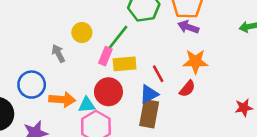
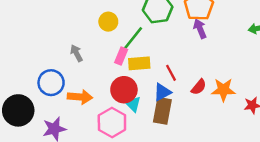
purple arrow: (188, 27) -> (200, 29), turned 48
yellow circle: (82, 33) -> (108, 22), moved
orange star: (195, 62) -> (223, 90), moved
cyan triangle: (87, 105) -> (133, 104), moved, turned 49

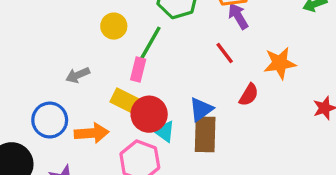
gray arrow: (76, 53) -> (78, 75), turned -77
yellow rectangle: (139, 63) -> (126, 101), moved, turned 40
red line: (171, 73) -> (225, 53), moved
orange star: (223, 90) -> (280, 63), moved

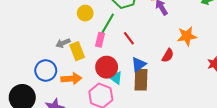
red line: (225, 53) -> (129, 38), moved
yellow rectangle: (126, 101) -> (77, 51), moved, turned 42

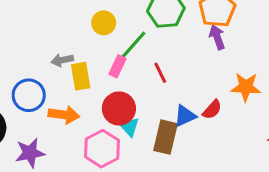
blue triangle: (139, 64) -> (185, 116), moved

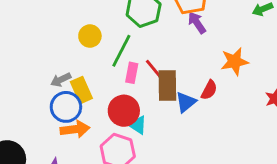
pink rectangle: (117, 66) -> (132, 73), moved
blue circle: (29, 95) -> (66, 107), moved
brown rectangle: (165, 137) -> (167, 86), moved

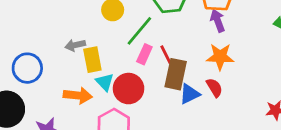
orange star: (235, 62) -> (220, 57), moved
red semicircle: (209, 90) -> (214, 88), turned -72
blue circle: (66, 107) -> (27, 68), moved
cyan triangle: (138, 125) -> (105, 82), moved

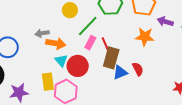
purple arrow: (218, 21) -> (165, 22), moved, turned -56
orange star: (220, 57) -> (145, 37), moved
yellow rectangle: (92, 60) -> (48, 82), moved
orange arrow: (78, 95) -> (56, 43), moved

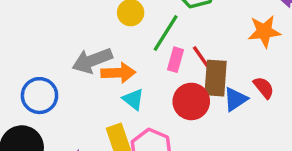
gray arrow: (42, 33) -> (92, 61), size x1.6
red circle: (78, 66) -> (191, 101), moved

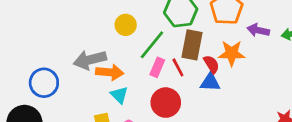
brown rectangle: (216, 78) -> (192, 45), moved
red semicircle: (264, 88) -> (211, 64), moved
blue triangle: (235, 99) -> (210, 82), moved, turned 30

